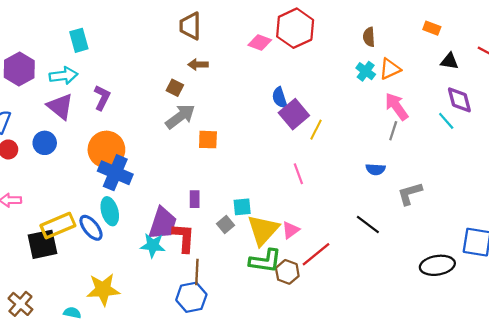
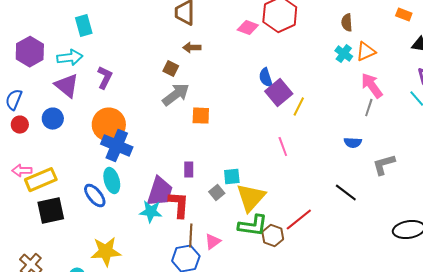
yellow rectangle: (58, 226) -> (41, 180), moved
pink triangle: (291, 230) -> (213, 242), moved

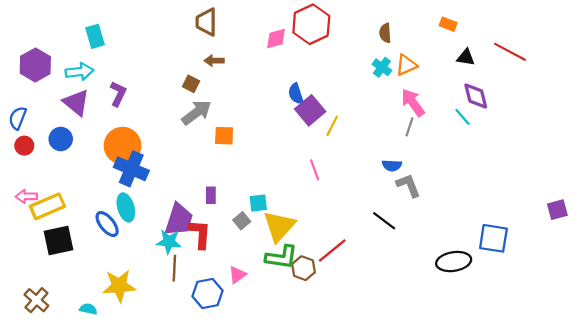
pink diamond: (248, 28) -> (276, 39), turned -35
gray L-shape: (384, 165) -> (408, 185), moved, turned 85
brown line: (191, 236) -> (174, 268), moved

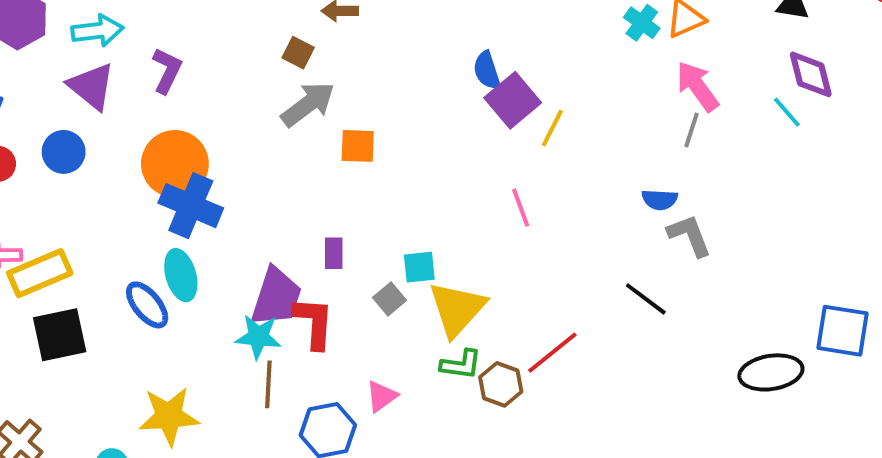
green L-shape: (281, 257) -> (461, 365), size x0.7

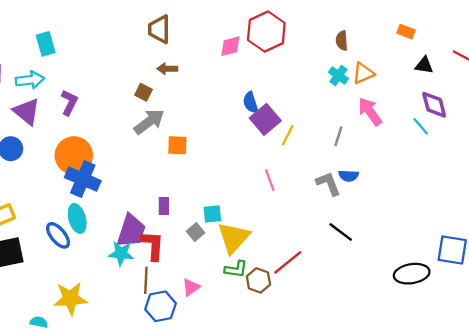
gray line: (691, 130) -> (338, 136), moved
gray L-shape: (690, 235) -> (328, 184), moved
brown line: (268, 384) -> (146, 280), moved

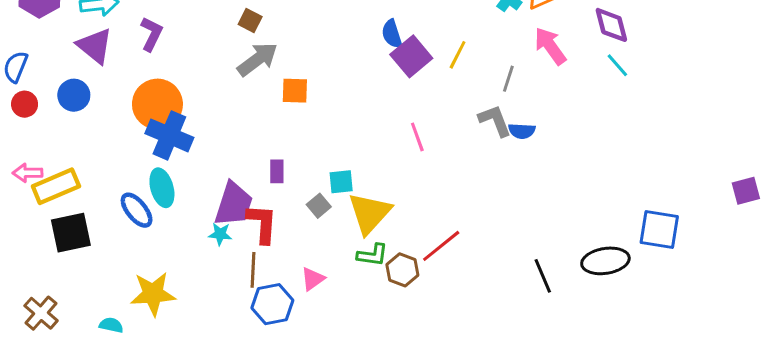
purple diamond: (434, 105) -> (611, 25), moved
yellow line: (288, 135) -> (458, 55), moved
gray L-shape: (328, 184) -> (495, 121), moved
black line: (341, 232) -> (543, 276), moved, turned 30
cyan star: (121, 253) -> (220, 234), size x0.7

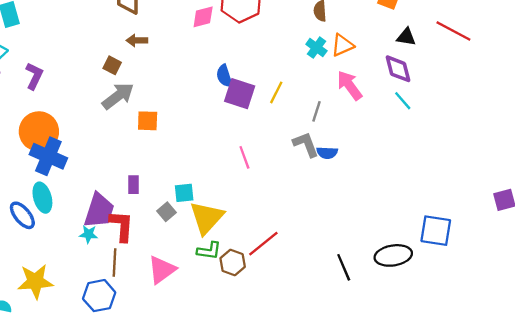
purple square: (411, 56) -> (240, 94), turned -32
pink triangle: (313, 279) -> (162, 270), size x1.5
blue hexagon: (272, 304) -> (99, 296), moved

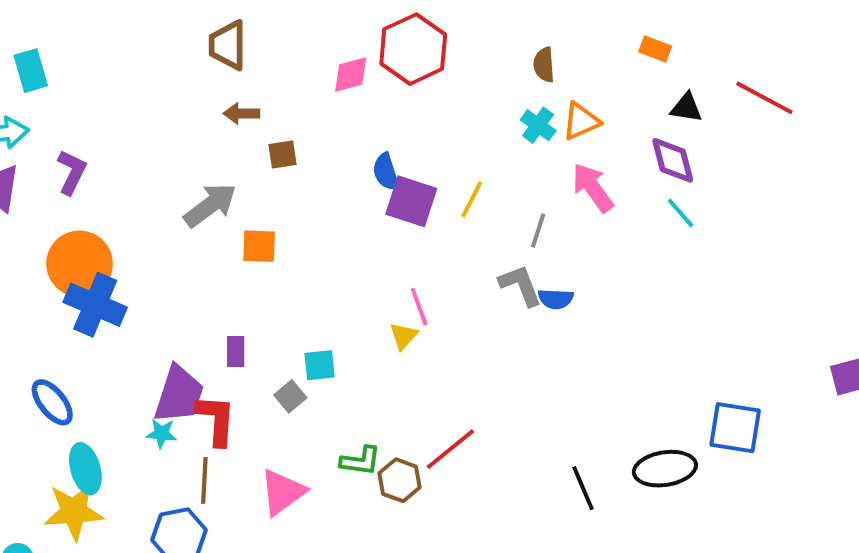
brown square: (112, 65) -> (282, 154), moved, turned -36
cyan ellipse: (42, 198) -> (85, 469), moved
yellow triangle: (207, 218) -> (403, 336), moved, size x0.5

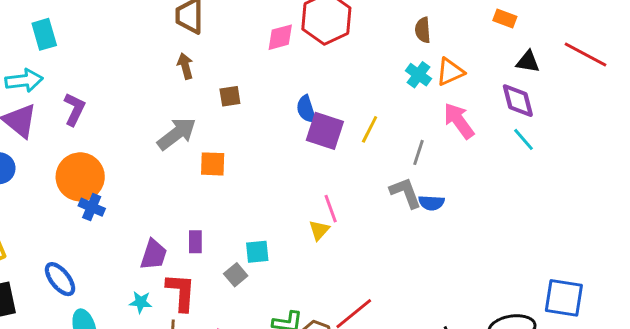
brown arrow: (241, 113) -> (185, 66), moved, turned 75
blue cross: (95, 305) -> (92, 207), size x0.6
purple trapezoid: (179, 394) -> (154, 255), moved, size x0.7

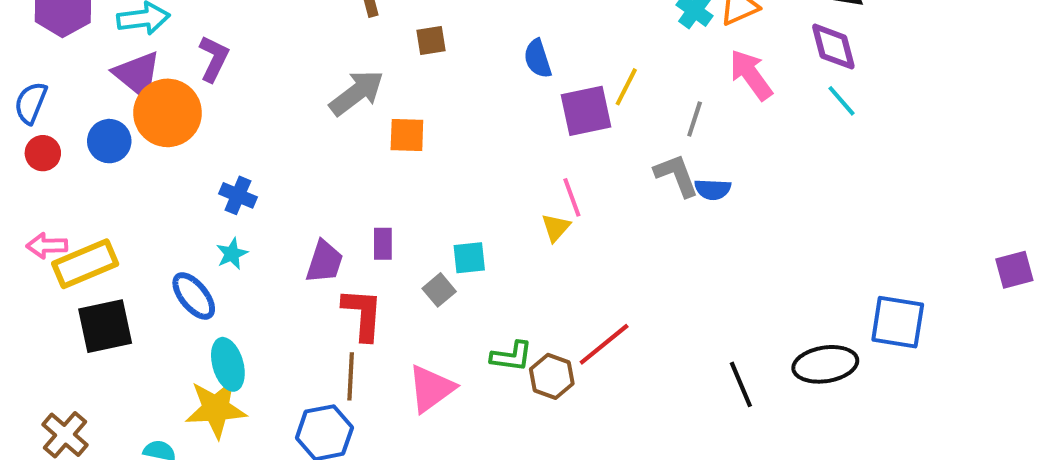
purple square: (325, 131) -> (586, 111), moved, turned -30
orange circle: (80, 177) -> (168, 113), moved
cyan star: (141, 302) -> (232, 254), moved, turned -30

